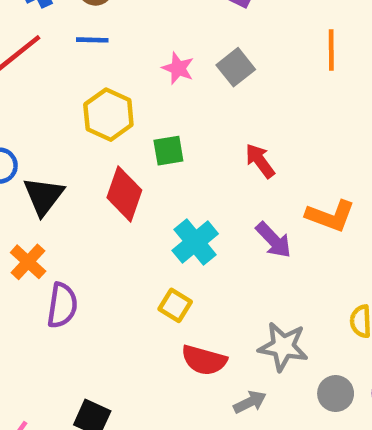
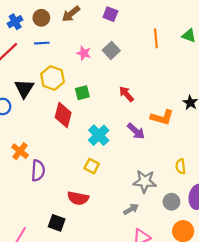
black triangle: (44, 196) -> (24, 88), moved
red semicircle: (204, 360) -> (78, 198), moved

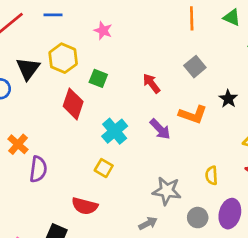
gray square: (111, 50) -> (195, 67), moved
green square: (82, 93) -> (98, 78), turned 32

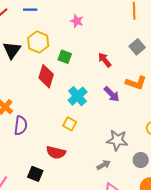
pink star: (103, 31) -> (77, 21), moved

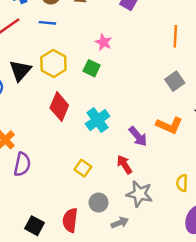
green square: (65, 57) -> (92, 68), moved
red arrow: (105, 60) -> (124, 165), moved
cyan cross: (78, 96) -> (98, 120), moved
red semicircle: (56, 152) -> (70, 220), moved, turned 78
gray circle: (141, 160) -> (99, 203), moved

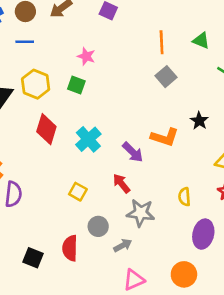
gray square: (175, 81) -> (166, 77), moved

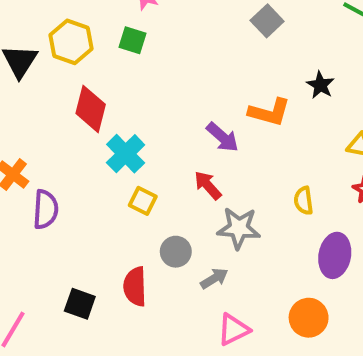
cyan cross: (88, 139) -> (126, 154), moved

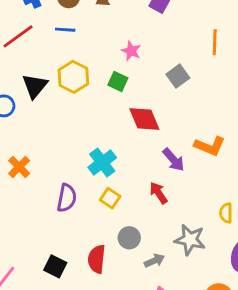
gray square: (267, 21) -> (178, 76), moved
red diamond: (91, 109) -> (144, 119), moved, turned -44
purple semicircle: (46, 209) -> (67, 198), moved
gray star: (239, 228) -> (190, 240), moved

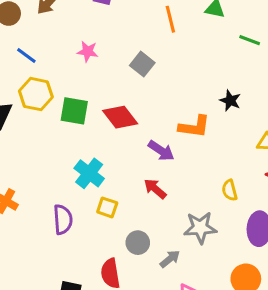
blue line: (65, 30) -> (26, 55), moved, turned 48
green square: (118, 81) -> (74, 111), moved, size x1.4

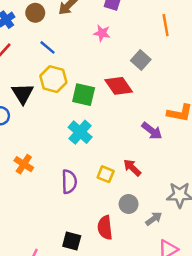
pink star: (88, 51) -> (102, 33), moved
red diamond: (120, 117) -> (119, 86), moved
cyan cross: (89, 173) -> (80, 132), moved
red arrow: (155, 189) -> (132, 168), moved

